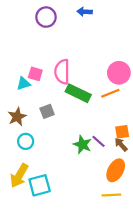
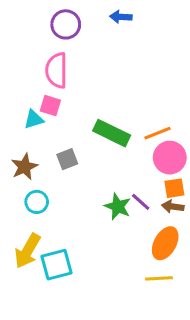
pink semicircle: (62, 72) -> (57, 70), moved
pink circle: (119, 73) -> (170, 158), moved
brown arrow: (121, 145) -> (173, 207), turned -40

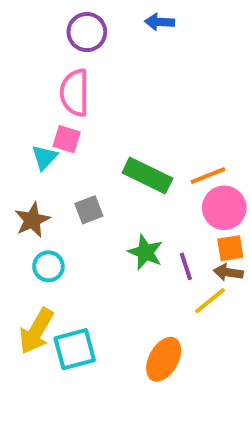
cyan triangle: (34, 119) -> (44, 157), turned -30
purple line: (141, 202) -> (186, 266), turned 30
green star: (118, 207) -> (145, 252), moved
orange ellipse: (165, 243) -> (164, 359), moved
yellow line: (159, 278) -> (210, 301), moved, turned -36

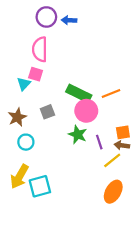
blue arrow: (160, 22) -> (69, 20), moved
pink circle: (224, 208) -> (86, 111), moved
orange ellipse: (164, 359) -> (113, 192), moved

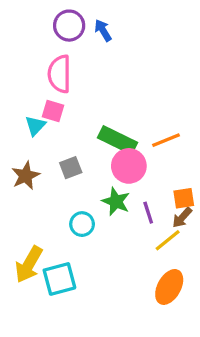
blue arrow: (69, 20) -> (103, 30), turned 56
cyan circle: (26, 142) -> (82, 224), moved
brown arrow: (122, 145) -> (182, 218), turned -56

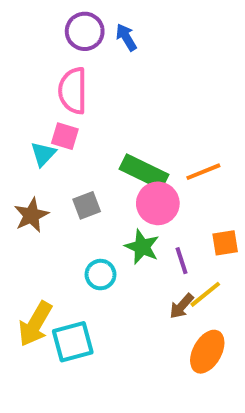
brown arrow: (182, 218) -> (182, 306), moved

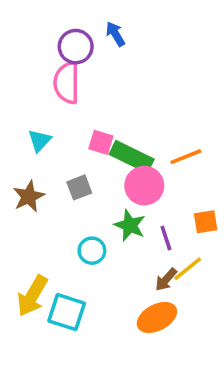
purple circle: (85, 31) -> (76, 47), moved
pink square: (65, 136) -> (101, 142), moved
cyan square: (73, 342) -> (67, 312), turned 33
orange ellipse: (207, 352) -> (157, 317), moved, turned 33

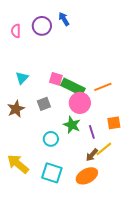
pink semicircle: (67, 83) -> (16, 31), moved, size x0.6
yellow arrow: (32, 296) -> (18, 164), turned 100
cyan square: (67, 312) -> (52, 173), moved

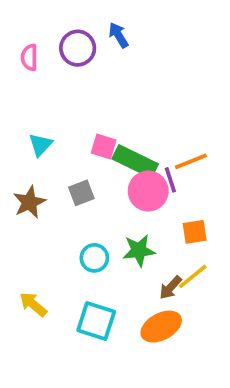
orange square: (114, 123) -> (195, 232), moved
green star: (72, 125) -> (139, 250), moved, turned -30
purple line: (92, 132) -> (170, 180), moved
yellow arrow: (18, 164) -> (33, 304), size x0.7

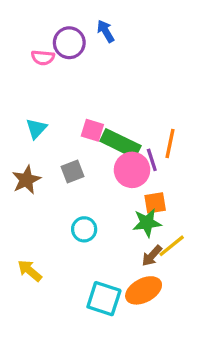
pink semicircle: (29, 57) -> (43, 58), moved, turned -85
orange line: (191, 161) -> (170, 143), turned -56
orange square: (195, 232) -> (155, 203), moved
green star: (139, 250) -> (147, 223), moved
cyan square: (96, 321) -> (104, 299), moved

